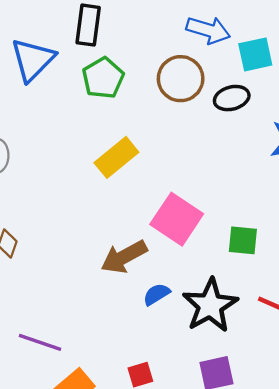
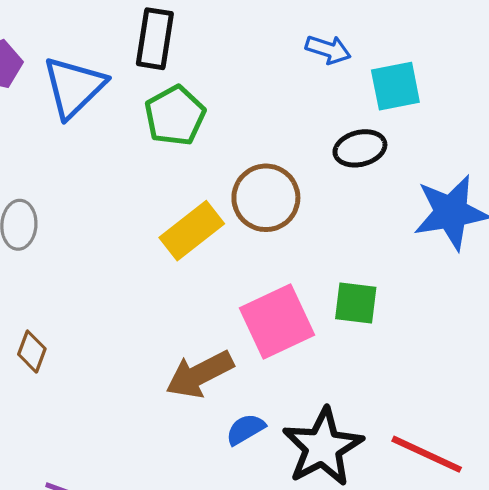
blue arrow: (208, 30) -> (328, 49), size x0.7
brown circle: (181, 79) -> (266, 198), moved
pink square: (177, 219) -> (277, 322), turned 30
green square: (243, 240) -> (356, 303), moved

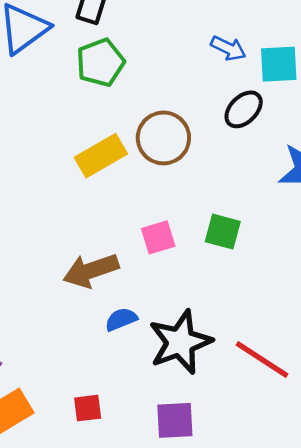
blue arrow: (328, 49) -> (228, 48), moved
black ellipse: (360, 148) -> (244, 109), turned -39
pink square: (277, 322) -> (158, 237), size x0.6

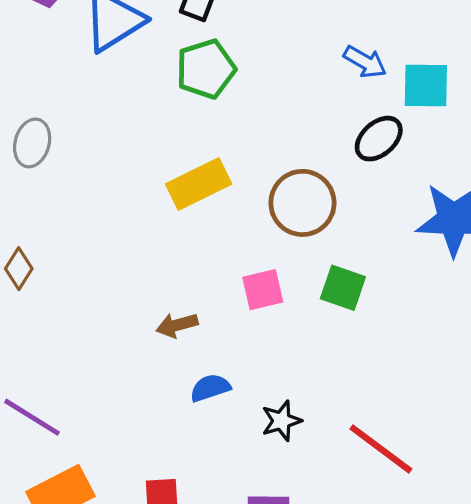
brown circle: (163, 138) -> (302, 203), moved
brown arrow: (91, 271) -> (177, 325), size x0.6
black star: (180, 342) -> (281, 421), size x0.5

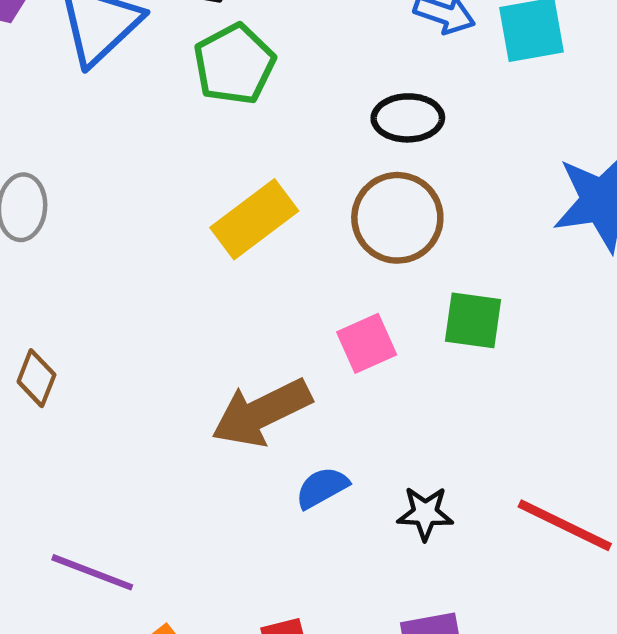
black ellipse: (379, 139) -> (408, 118), moved, turned 51
brown arrow: (177, 325) -> (261, 413), size x1.8
black star: (281, 421) -> (425, 513), turned 30

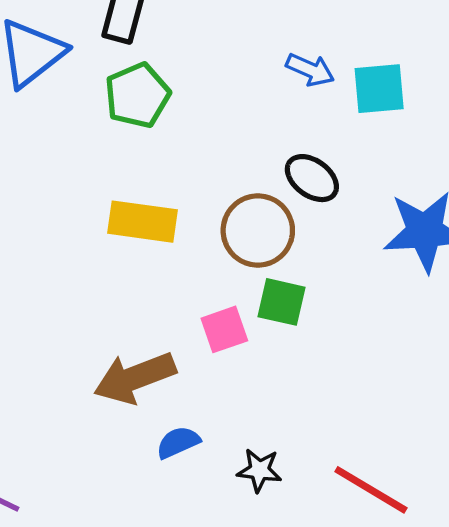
black ellipse: (408, 118) -> (312, 178), moved, turned 32
yellow rectangle: (254, 219) -> (143, 222), turned 40
green square: (473, 320) -> (282, 302), moved

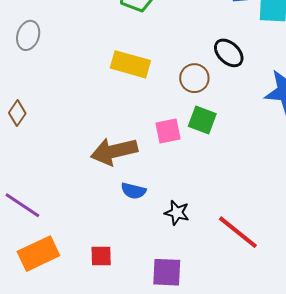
brown circle: (258, 230) -> (194, 78), size x0.7
blue semicircle: (178, 442) -> (133, 191), turned -150

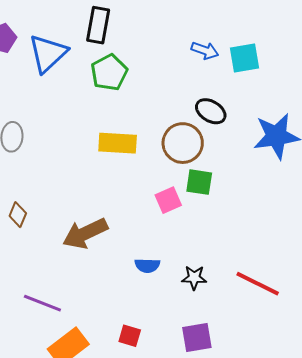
brown circle: (194, 78) -> (183, 143), size x1.4
brown arrow: (114, 151) -> (85, 233), moved
red square: (101, 256) -> (130, 336), turned 30

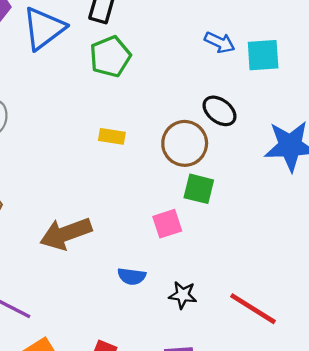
yellow rectangle: (118, 143) -> (112, 136), size x0.6
pink square: (168, 200) -> (167, 224), moved

